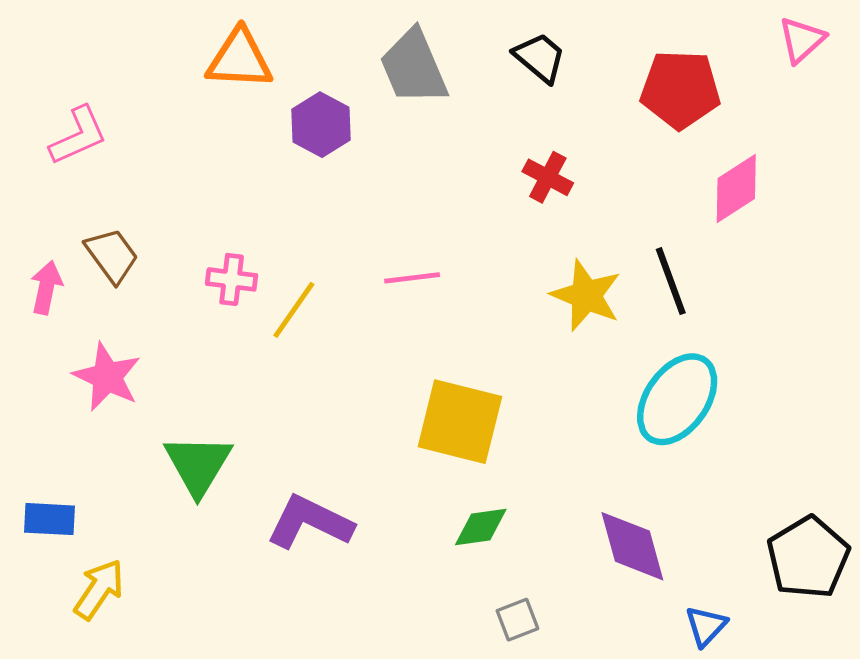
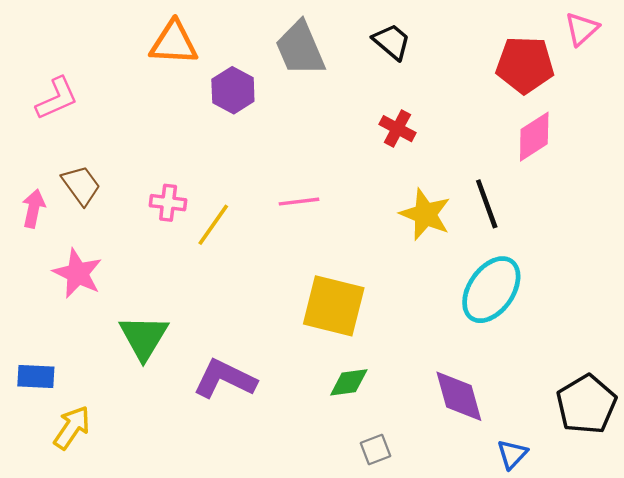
red pentagon: (680, 89) -> (525, 65), moved

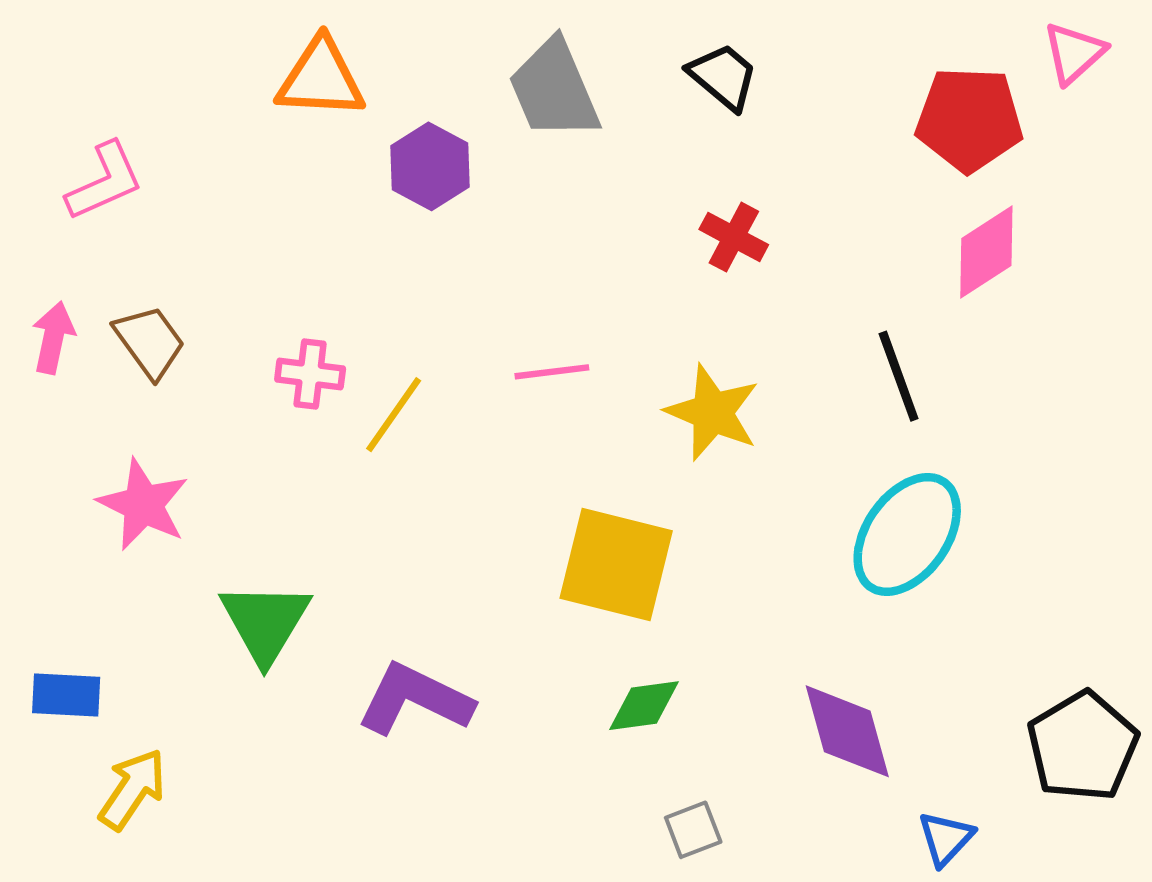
pink arrow: (34, 208) -> (53, 338), moved
yellow star: (425, 214) -> (712, 412), moved

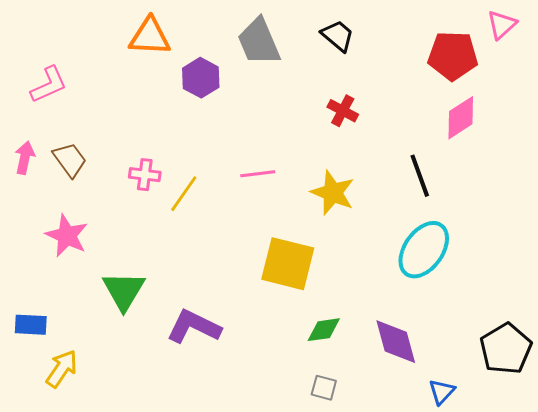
green diamond: (644, 706) -> (324, 330), moved
gray square: (693, 830) -> (324, 388), turned 36

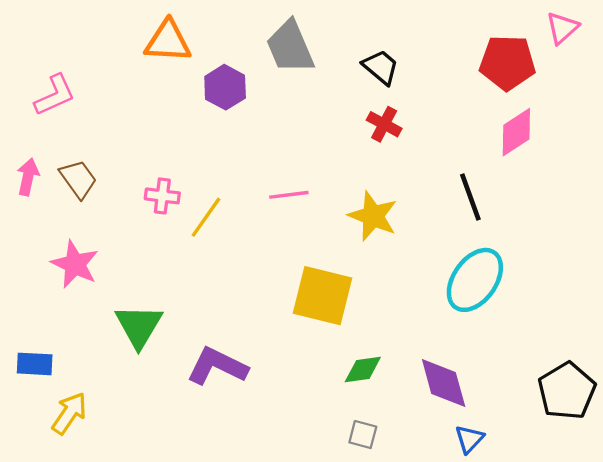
black trapezoid: (338, 36) -> (381, 67), moved
blue triangle: (442, 392) -> (469, 439), moved

